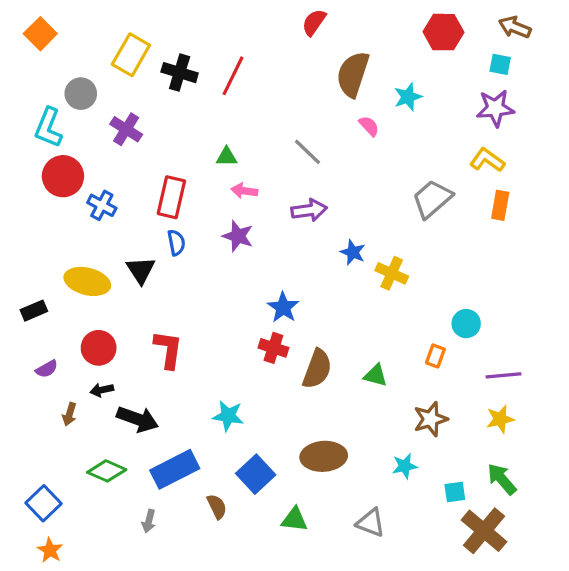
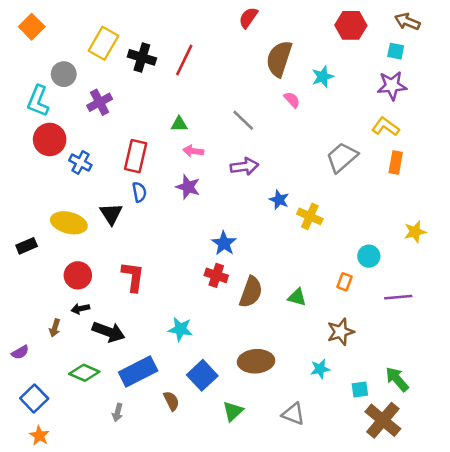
purple cross: (126, 129) -> (100, 102), turned 30
purple semicircle: (47, 369) -> (20, 352), moved
yellow star: (500, 419) -> (415, 232), moved
green triangle: (295, 519) -> (233, 411), turned -50

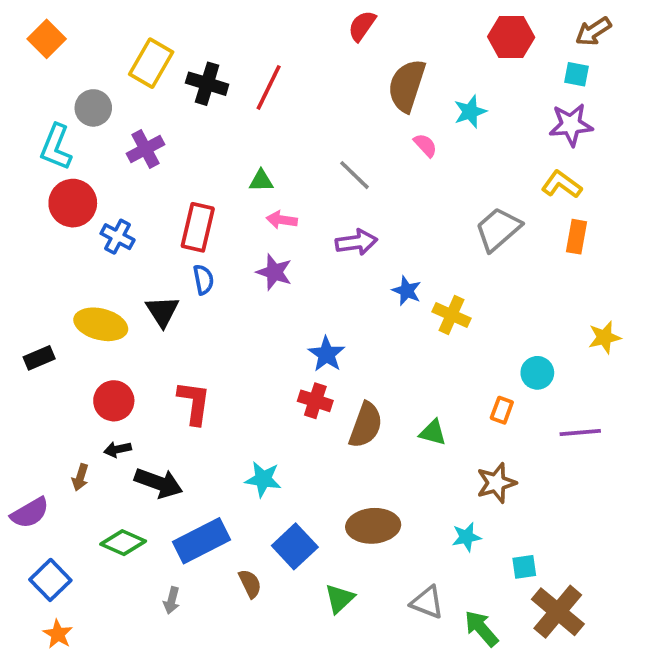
brown arrow: (407, 22) -> (593, 31), turned -55
purple semicircle: (20, 352) -> (30, 513), size x1.5
green arrow: (397, 379) -> (481, 628), moved

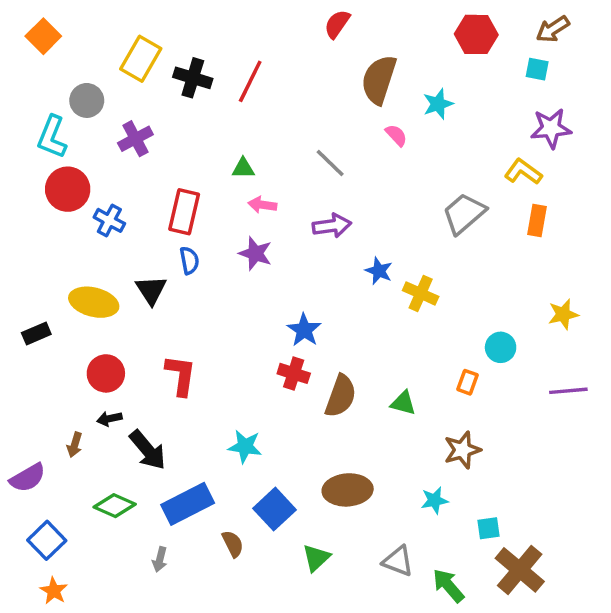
purple star: (571, 125) -> (551, 128), moved
purple line: (580, 433) -> (568, 391), moved
black arrow: (159, 483) -> (148, 450), turned 30

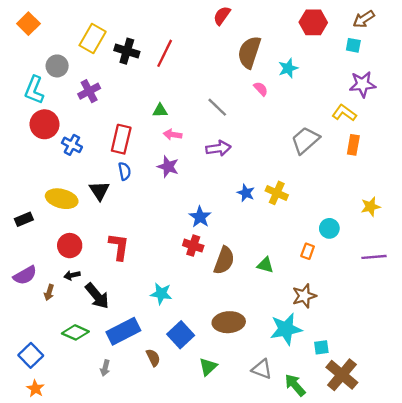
blue star: (379, 271) -> (246, 193), moved
purple semicircle: (28, 478) -> (25, 275), moved
cyan star: (434, 500) -> (286, 329), size x1.8

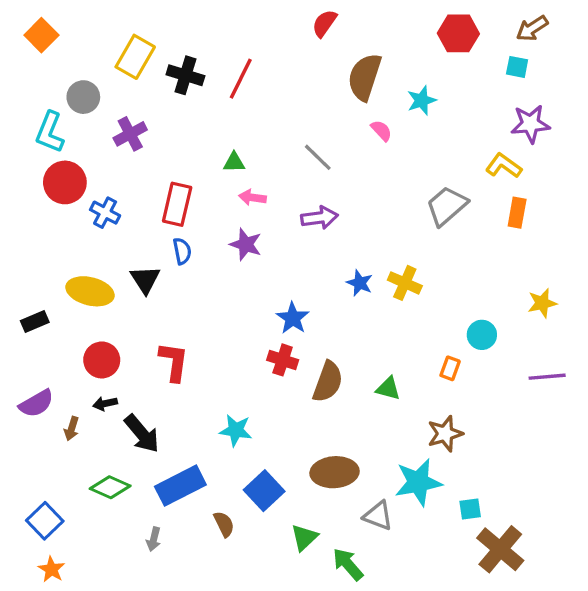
gray triangle: (262, 369) -> (378, 516), moved
green arrow: (295, 385) -> (348, 564), moved

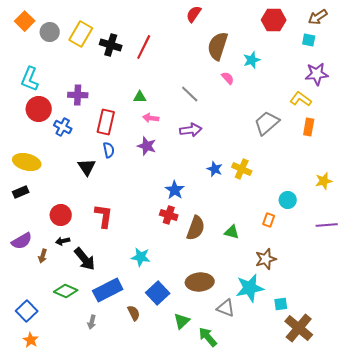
gray circle: (83, 97) -> (50, 32), moved
purple cross: (130, 134) -> (78, 95), moved, turned 30
yellow ellipse: (90, 291) -> (27, 162), moved

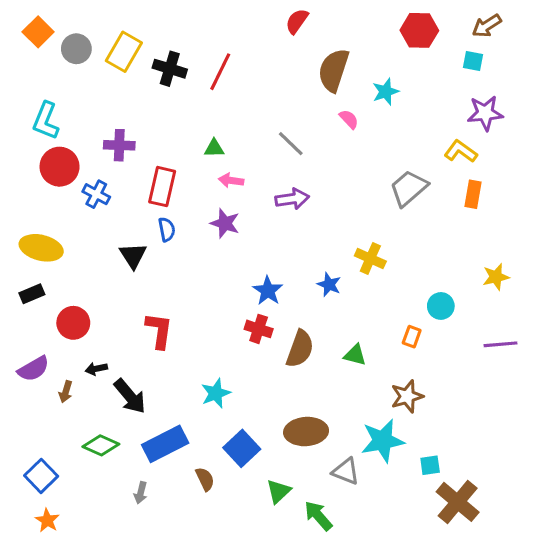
blue star: (215, 169) -> (329, 285), moved
red circle: (61, 215) -> (73, 323), moved
cyan star: (141, 257) -> (216, 393), turned -30

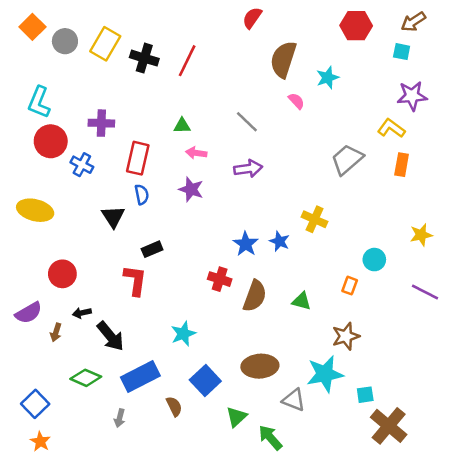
blue star: (268, 291) -> (246, 244), moved
black rectangle: (32, 294) -> (152, 249), moved
purple line: (501, 344) -> (425, 292), turned 32

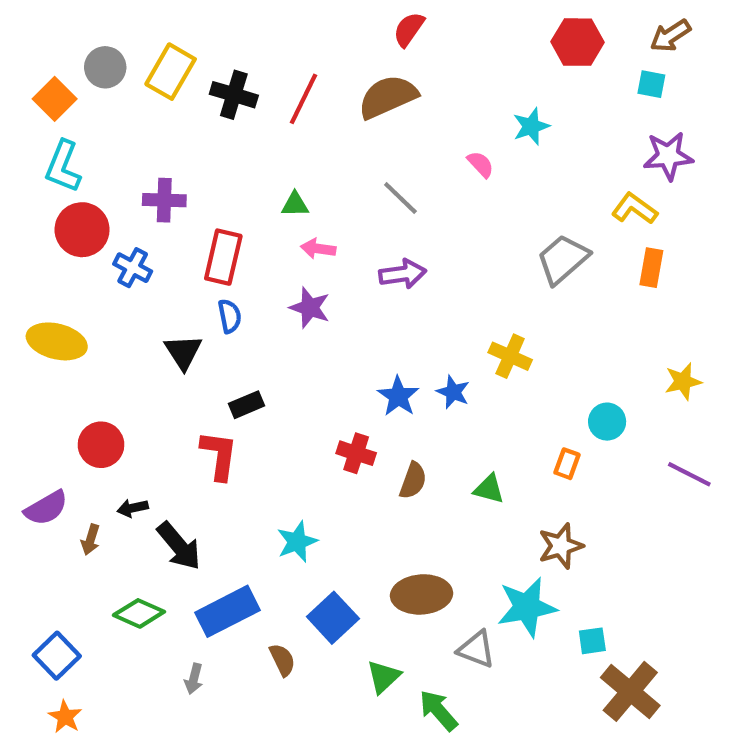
orange square: (32, 27) -> (55, 99), moved
brown semicircle: (283, 59) -> (388, 97), moved, turned 48
brown semicircle: (255, 296) -> (413, 481), size x0.7

